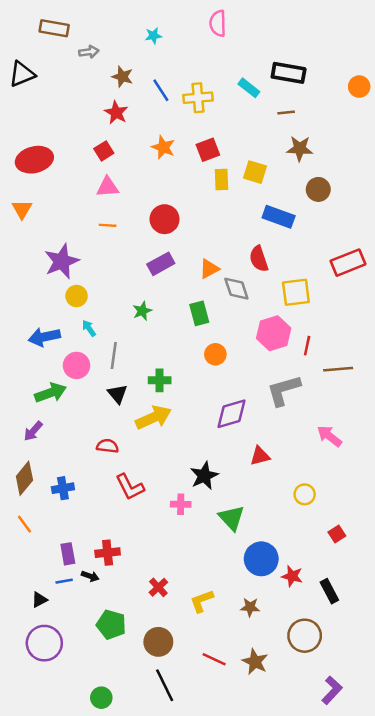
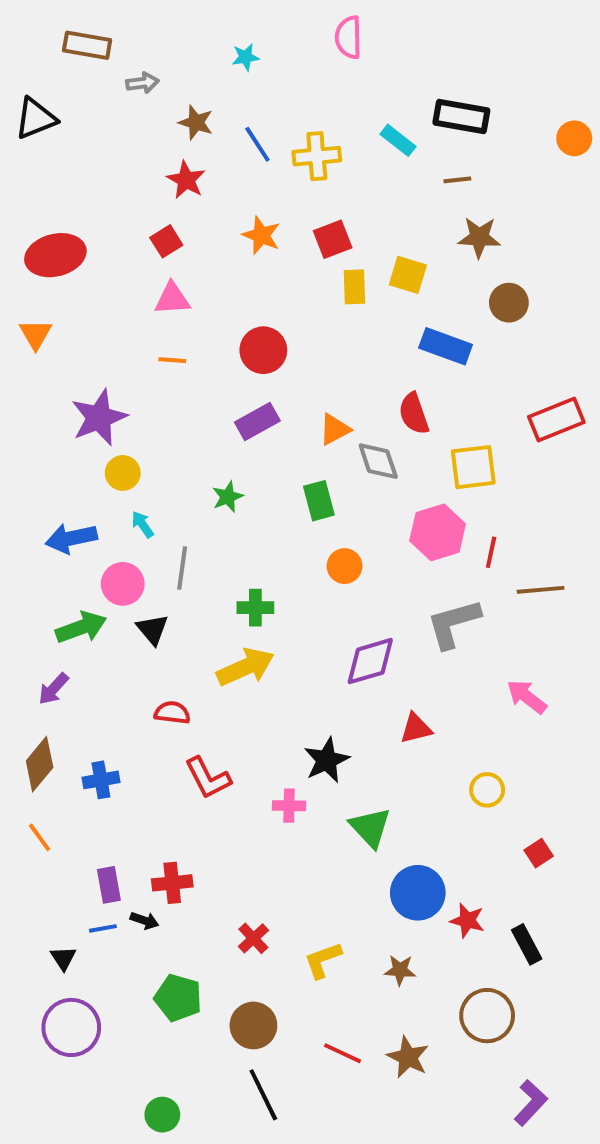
black triangle: (117, 394) -> (152, 629), moved
black triangle: (39, 600) -> (63, 958), turned -35

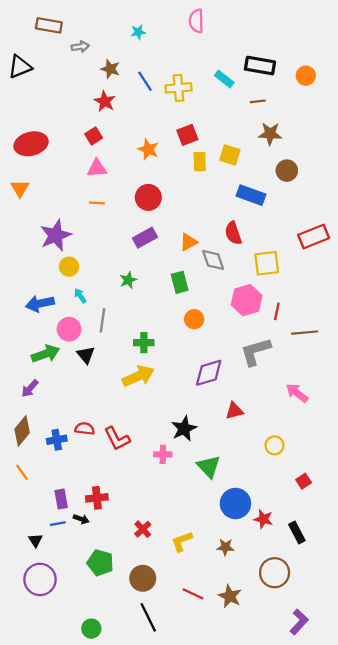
orange circle: (574, 138) -> (306, 76), moved
orange star: (261, 235) -> (148, 149), moved
red semicircle: (172, 713) -> (85, 429), moved

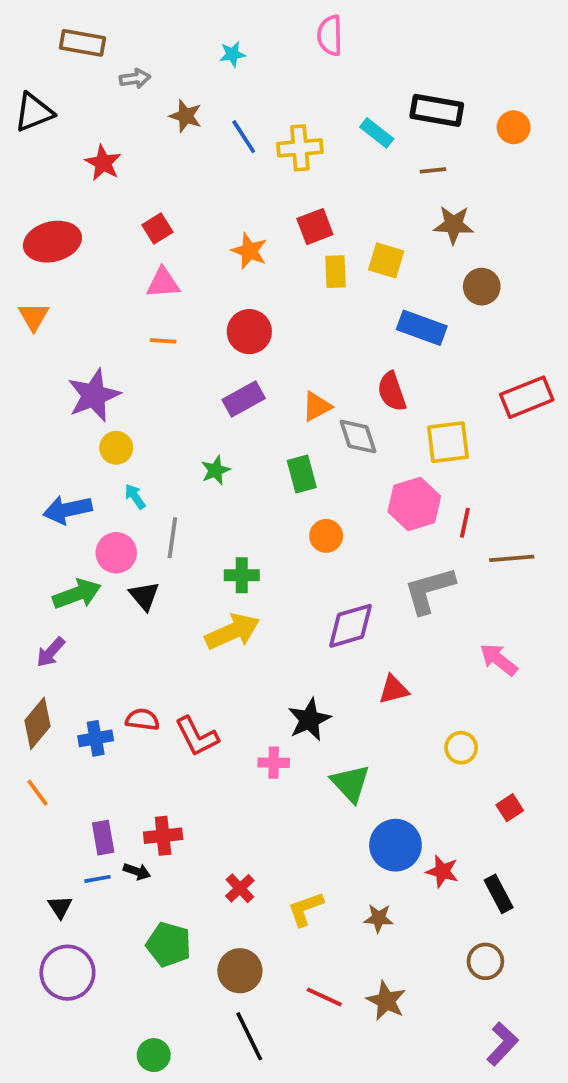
red star: (105, 101) -> (103, 163), moved
brown circle: (275, 573) -> (485, 961), moved, size x0.7

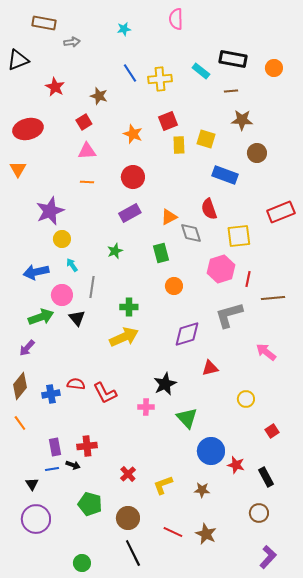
brown star: (186, 116) -> (99, 96), moved

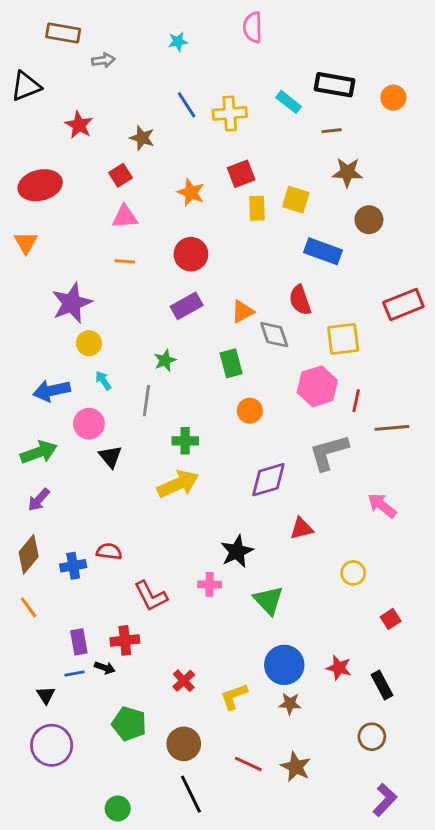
gray line: (92, 287) -> (146, 401), moved
green arrow: (41, 317) -> (39, 452), moved
red L-shape: (105, 393) -> (151, 596), moved
blue circle: (211, 451) -> (284, 665), moved

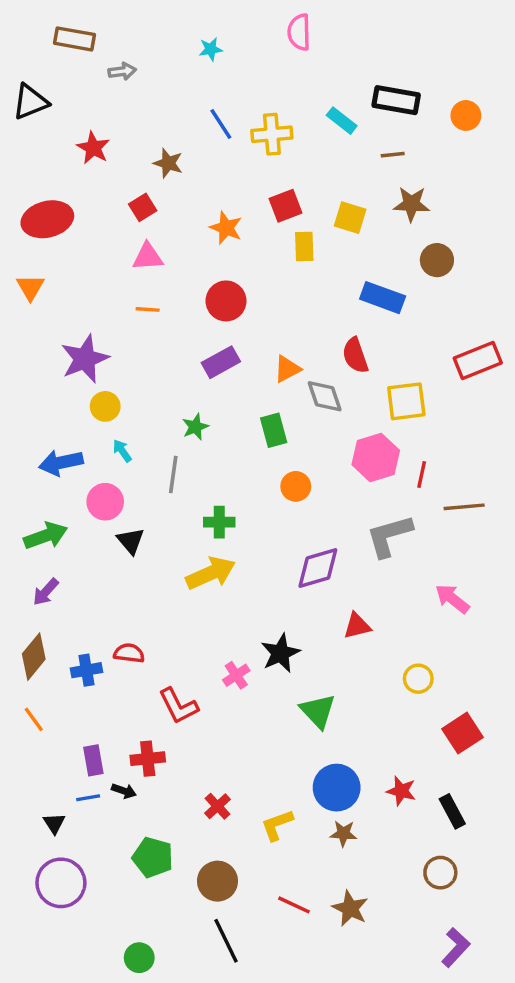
yellow square: (296, 200) -> (350, 218), moved
pink cross: (210, 584) -> (236, 675), moved, turned -35
red square: (391, 619) -> (462, 733), size x1.6

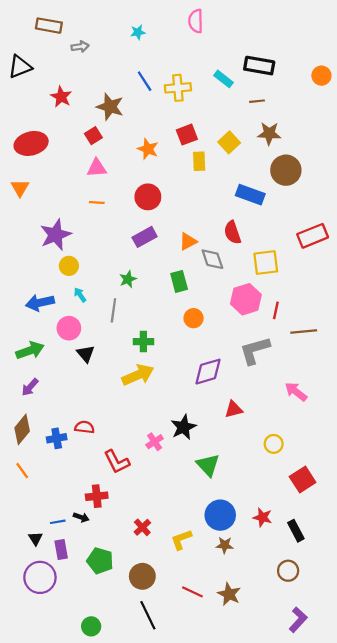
orange circle: (466, 115) -> (321, 76), moved
brown star: (168, 163) -> (110, 107), size x1.4
yellow square: (350, 218) -> (229, 142), turned 30
brown circle: (437, 260) -> (286, 170), size x1.4
purple rectangle: (93, 760) -> (61, 550), moved

